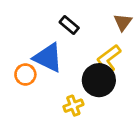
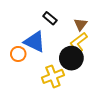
brown triangle: (123, 22) -> (81, 24), moved
yellow cross: (73, 106) -> (53, 76), size x1.5

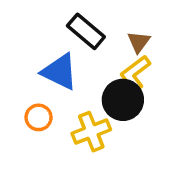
black rectangle: (50, 18) -> (86, 31), size x1.5
orange circle: (18, 54) -> (39, 117), moved

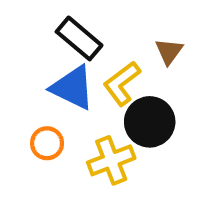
black rectangle: (86, 31) -> (79, 38), moved
yellow L-shape: (135, 74) -> (122, 83), moved

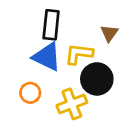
black rectangle: (79, 38) -> (51, 25), turned 56
yellow L-shape: (122, 83) -> (79, 54), turned 44

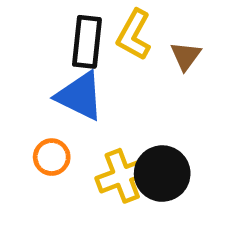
yellow L-shape: (79, 54) -> (134, 35), moved, turned -68
black circle: (97, 79) -> (162, 174), moved

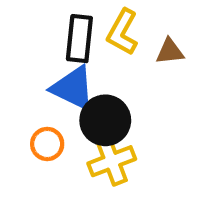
brown triangle: (186, 56) -> (170, 51), turned 48
black circle: (162, 174) -> (105, 120), moved

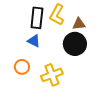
blue triangle: (73, 88) -> (34, 41), size x0.6
black circle: (105, 120) -> (75, 44), moved

